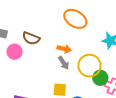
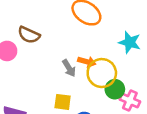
orange arrow: (64, 49) -> (87, 62), moved

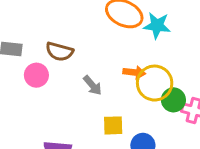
cyan star: (130, 42) -> (157, 26), moved
gray arrow: (69, 68) -> (92, 85), moved

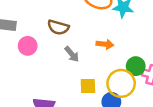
brown semicircle: (59, 52) -> (58, 27), moved
yellow circle: (155, 83) -> (121, 83), moved

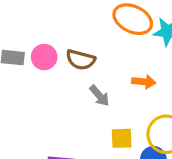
pink circle: (28, 46) -> (44, 57), moved

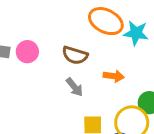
brown semicircle: (81, 60) -> (75, 55), moved

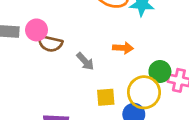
brown semicircle: (75, 55) -> (50, 43), moved

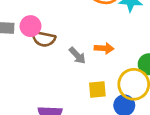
orange arrow: (123, 48) -> (104, 48), moved

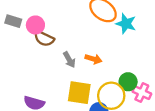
yellow square: (97, 89) -> (79, 93), size x1.5

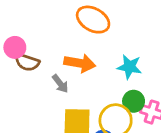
cyan star: (126, 24) -> (129, 67), moved
orange arrow: (93, 59) -> (80, 63), moved, size x1.5

